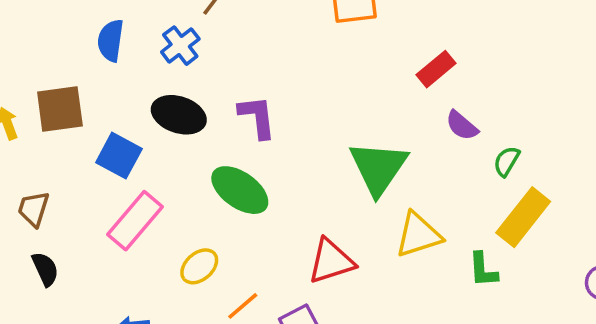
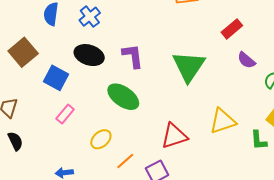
brown square: (60, 109) -> (23, 52), turned -32
green triangle: (378, 168) -> (189, 66), moved
pink rectangle: (135, 221) -> (65, 114), size x0.6

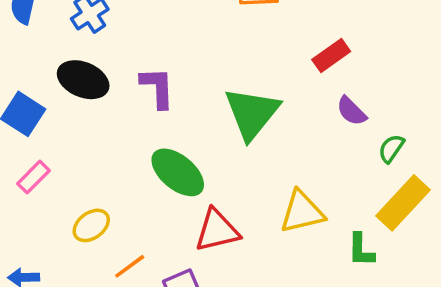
green ellipse: (123, 97) -> (178, 172), moved

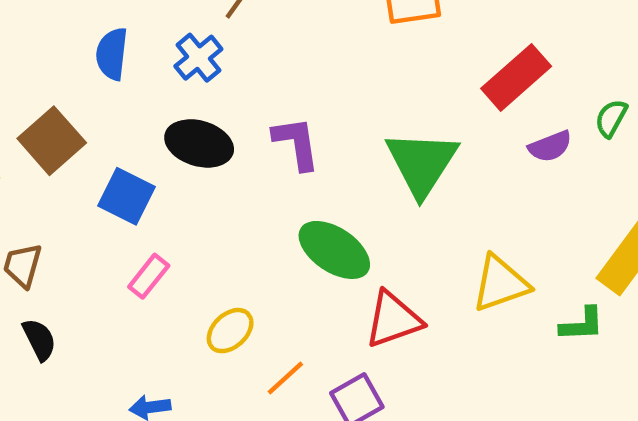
red rectangle: (331, 55) -> (516, 77), size x1.4
purple semicircle: (351, 111) -> (550, 146), turned -60
green semicircle: (391, 148) -> (611, 118), moved
green L-shape: (361, 250) -> (582, 324), turned -87

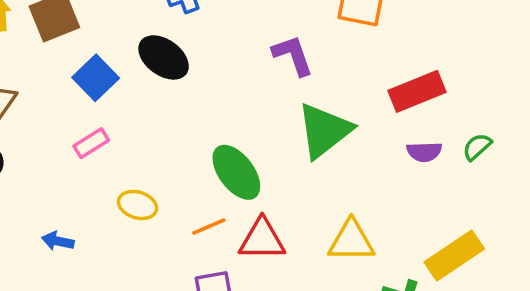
purple L-shape: (296, 143) -> (293, 55), moved, turned -30
yellow ellipse: (230, 331) -> (138, 205), turned 42
orange line: (285, 378) -> (209, 226), moved

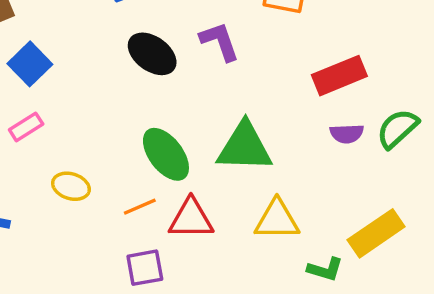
black ellipse: (164, 57) -> (152, 54), moved
green triangle: (324, 131) -> (245, 147), moved, turned 40
green semicircle: (477, 147) -> (397, 129), size x1.5

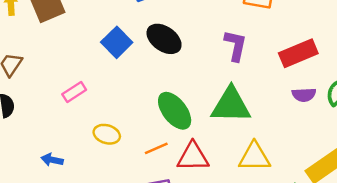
purple L-shape: (220, 41) -> (236, 46), moved, turned 32
blue square: (30, 64) -> (117, 42), moved

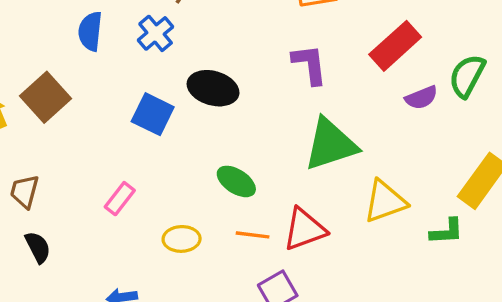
green ellipse: (175, 111) -> (236, 181), moved, size x0.7
orange line: (156, 148) -> (253, 235), turned 50

